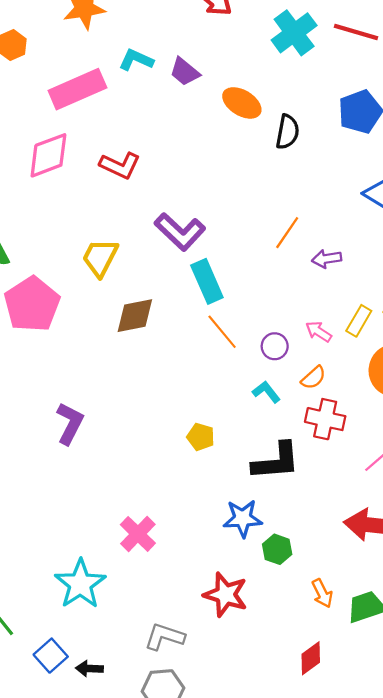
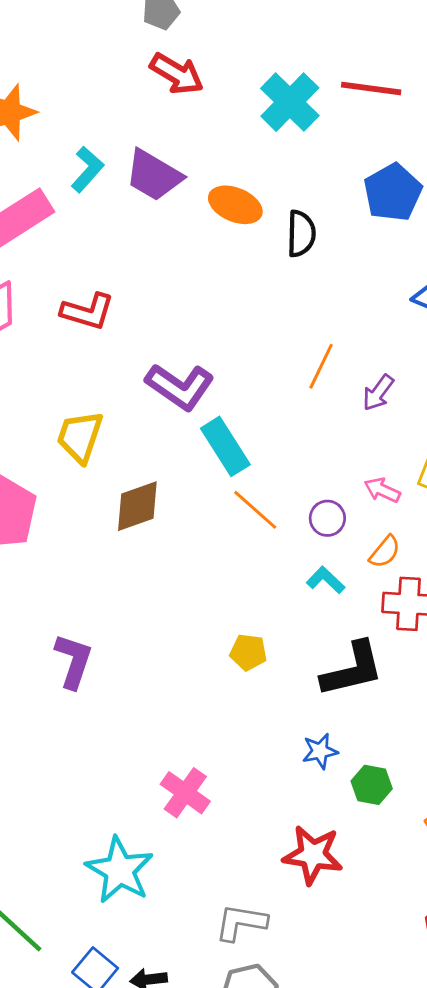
cyan L-shape: (136, 60) -> (87, 169), turned 116
purple trapezoid: (185, 72) -> (154, 175), size x1.4
purple arrow: (327, 259) -> (378, 393), turned -36
blue star: (243, 518) -> (320, 751), size x0.7

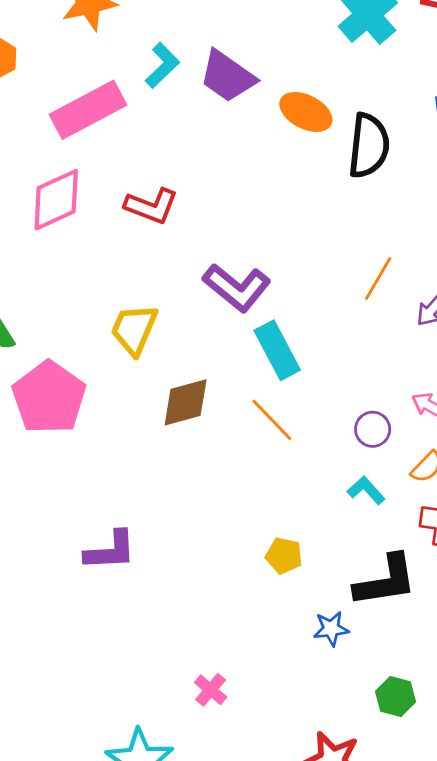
black semicircle: (301, 234) -> (369, 146), size x1.4
orange line: (255, 510) -> (272, 420), moved
purple L-shape: (74, 661) -> (110, 551), turned 64
blue star: (320, 751) -> (331, 629), moved
pink cross: (185, 793) -> (211, 690), size x0.7

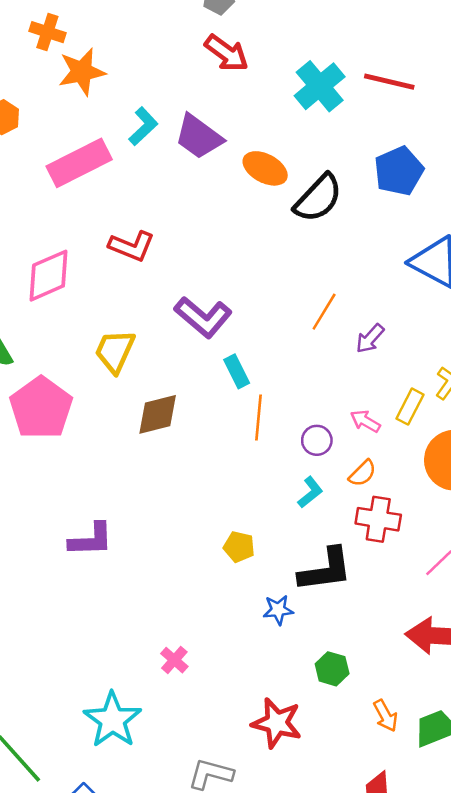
black semicircle: (369, 146) -> (318, 198), turned 36
pink diamond: (56, 200) -> (48, 276), moved
cyan rectangle: (277, 350) -> (237, 371), size x0.7
orange line: (272, 420) -> (258, 418), moved, turned 48
cyan L-shape: (366, 490) -> (310, 492), turned 92

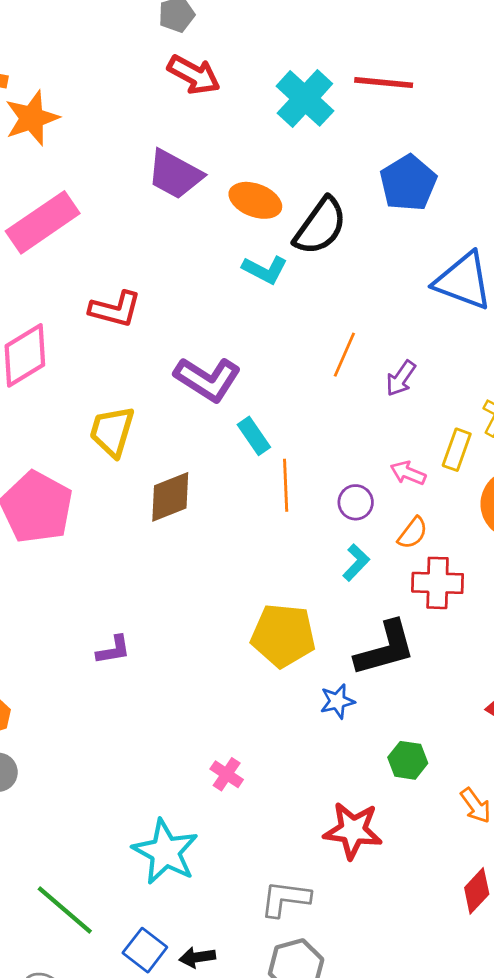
cyan L-shape: (143, 126) -> (265, 270), moved, turned 78
purple L-shape: (91, 540) -> (113, 650), size x0.7
yellow pentagon: (239, 547) -> (283, 635), size x1.8

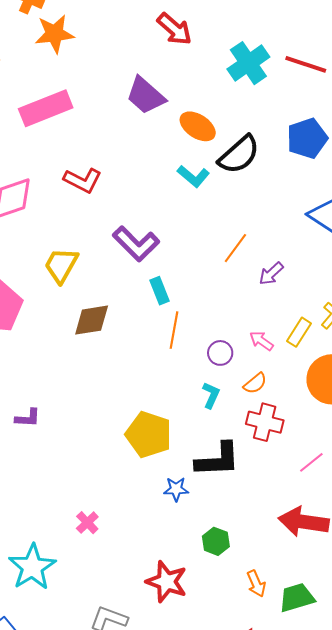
cyan L-shape: (356, 563) -> (211, 395), turned -32

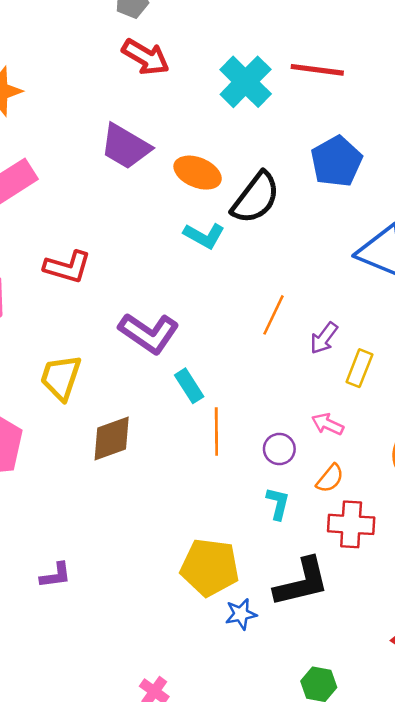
yellow rectangle: (299, 332) -> (359, 368), moved
blue star: (176, 489) -> (241, 614), moved

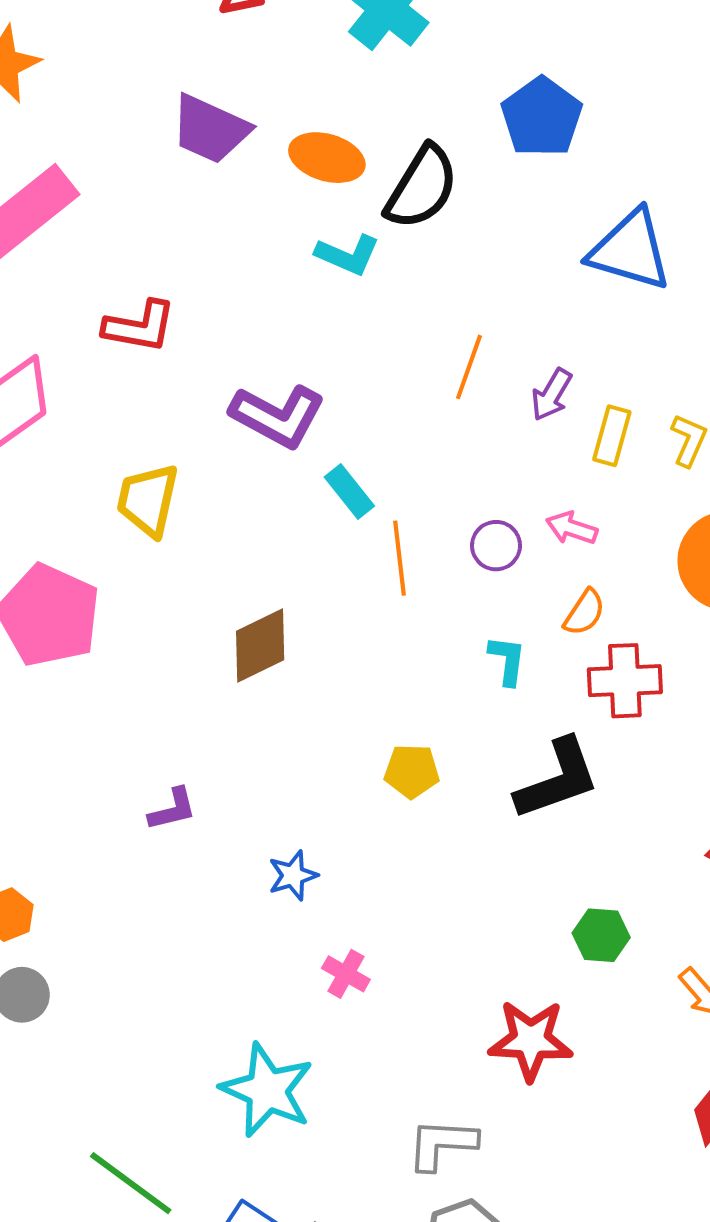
brown diamond: (112, 439) -> (260, 646), moved
purple circle: (279, 449) -> (496, 546), moved
yellow pentagon: (210, 567) -> (412, 771), size x0.6
blue star: (241, 614) -> (293, 875), moved

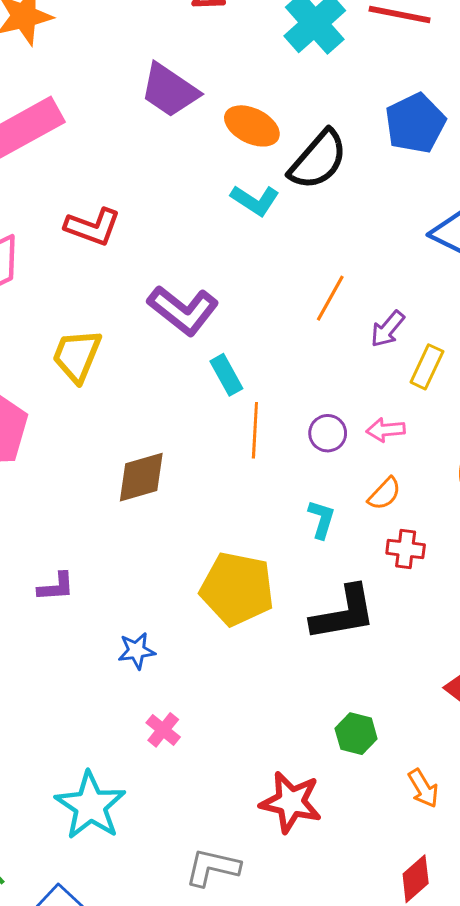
pink arrow: (572, 528) -> (386, 430), turned -33
red cross: (625, 681) -> (406, 549), size x0.7
yellow pentagon: (412, 771) -> (237, 589), size x1.8

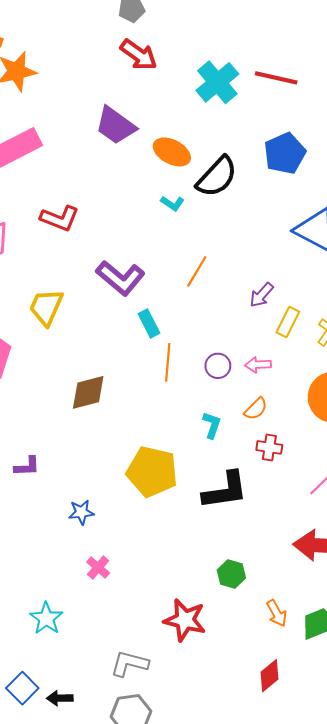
cyan L-shape: (255, 200) -> (172, 203), size x0.7
orange line: (330, 298) -> (197, 271), moved
cyan star: (90, 806) -> (46, 618), size x0.7

